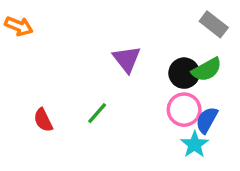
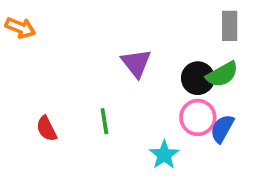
gray rectangle: (214, 24) -> (230, 26), turned 52
green line: (97, 113) -> (104, 121), turned -50
cyan star: (195, 144) -> (164, 155), moved

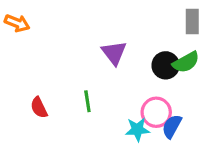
pink circle: (198, 117) -> (156, 112), moved
blue semicircle: (222, 129) -> (172, 126), moved
cyan star: (164, 155) -> (137, 129), turned 30

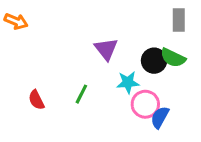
green semicircle: (186, 62) -> (173, 58), turned 55
green line: (87, 101) -> (81, 94), turned 36
cyan star: (137, 129) -> (128, 82), moved

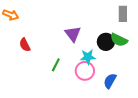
red semicircle: (36, 100) -> (25, 45), moved
pink circle: (145, 104) -> (85, 71), moved

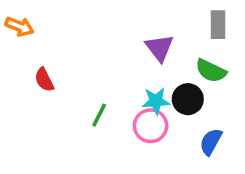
purple triangle: (73, 34) -> (159, 48), moved
black circle: (106, 42) -> (188, 99), moved
blue semicircle: (110, 81) -> (211, 142), moved

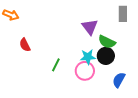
green semicircle: (211, 71) -> (107, 42), moved

